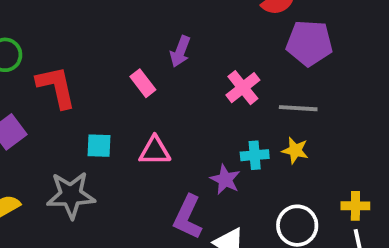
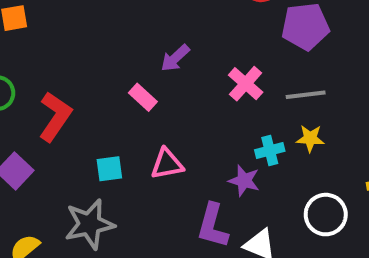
purple arrow: (180, 51) -> (175, 58), turned 36
red L-shape: (56, 87) -> (55, 117), turned 57

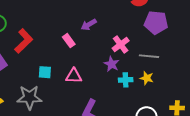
purple star: (244, 181) -> (111, 64), moved

